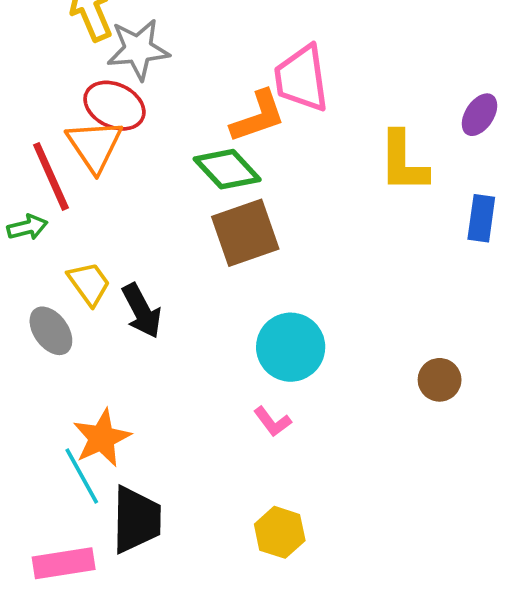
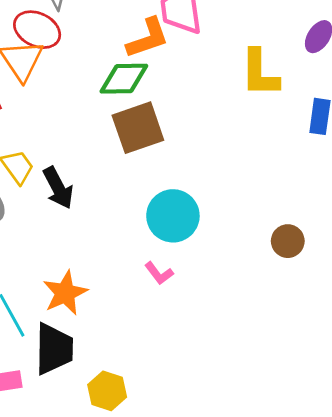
green diamond: (227, 169) -> (124, 79), turned -48
orange star: (102, 438) -> (65, 293), moved
yellow hexagon: (280, 532) -> (107, 391), moved

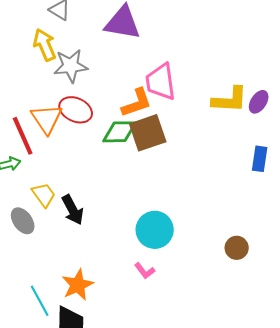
red ellipse: (37, 30) -> (76, 110), moved
yellow L-shape: (260, 73) -> (230, 100), moved, turned -87
brown square: (138, 128) -> (148, 133), moved

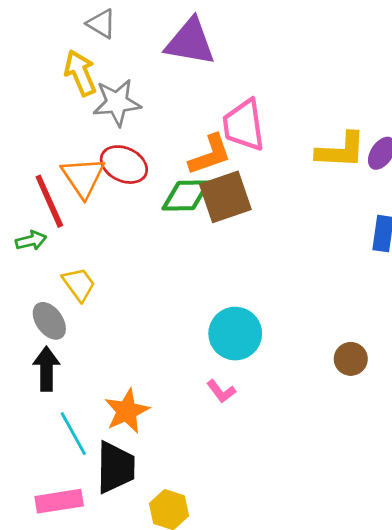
black arrow: (73, 210) -> (46, 369), moved, turned -152

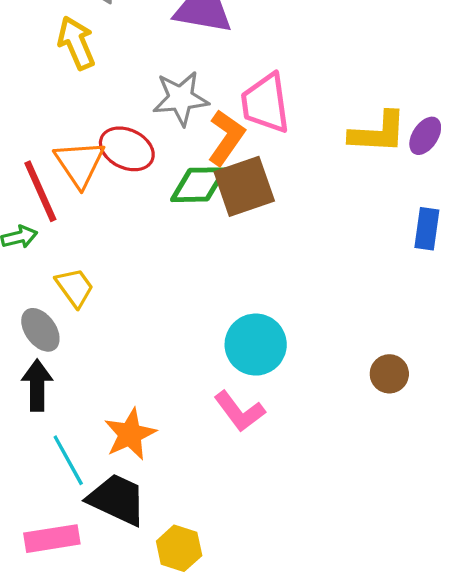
gray star: (117, 103) -> (181, 98), moved
orange L-shape: (210, 155) -> (226, 137), turned -36
pink L-shape: (221, 391) -> (239, 411), size x1.5
black trapezoid: (115, 467) -> (117, 499), turned -66

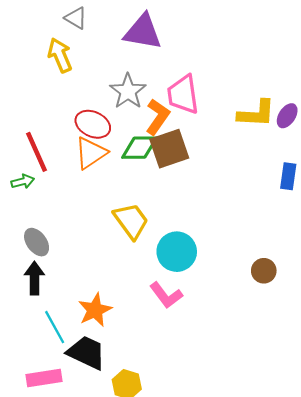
gray star: (181, 98) -> (128, 91), turned -30
orange triangle: (80, 164) -> (91, 153), moved, turned 30
yellow trapezoid: (75, 287) -> (131, 221), moved, size x1.4

